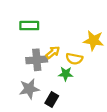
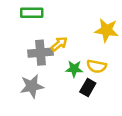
yellow semicircle: (74, 59) -> (97, 66), moved
black rectangle: (52, 100) -> (88, 87), moved

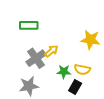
gray cross: (41, 53) -> (36, 58), turned -30

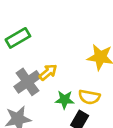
green rectangle: (29, 25) -> (18, 38), turned -30

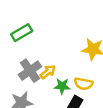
yellow arrow: (48, 72) -> (48, 72), moved

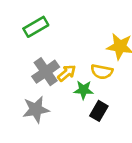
yellow semicircle: (83, 84) -> (102, 72), moved

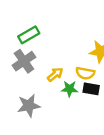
gray cross: (46, 72) -> (24, 61), moved
black rectangle: (99, 111) -> (91, 89), moved, turned 70

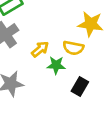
black rectangle: (91, 89) -> (80, 86), moved, turned -70

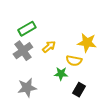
yellow arrow: (40, 49) -> (49, 47), moved

